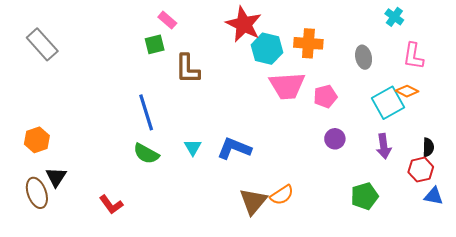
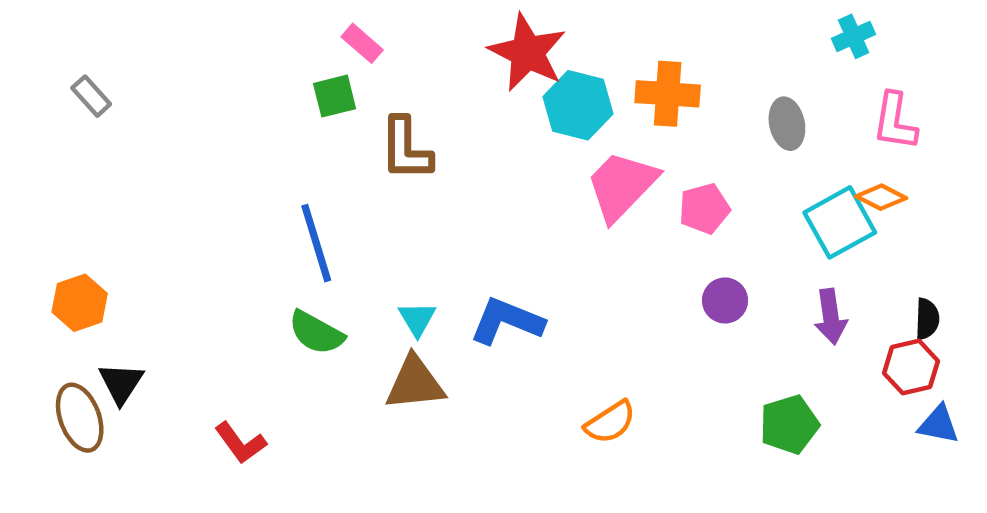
cyan cross: (394, 17) -> (854, 36), turned 30
gray rectangle: (42, 44) -> (91, 96), size x0.6
pink trapezoid: (287, 86) -> (622, 186), turned 138
brown triangle: (253, 201) -> (415, 383), moved, turned 44

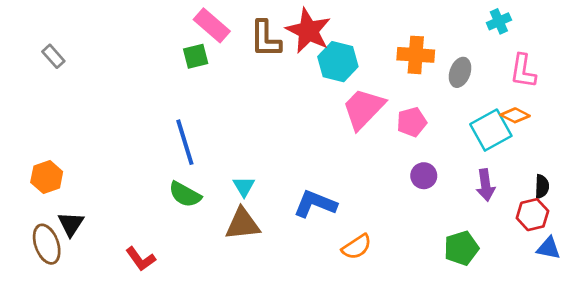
pink rectangle: (362, 43) -> (212, 25), size x1.5
orange cross: (668, 94) -> (416, 55), moved
gray ellipse: (787, 124) -> (460, 72), turned 32
brown L-shape: (406, 149) -> (265, 39), moved
blue L-shape: (507, 321) -> (315, 204), moved

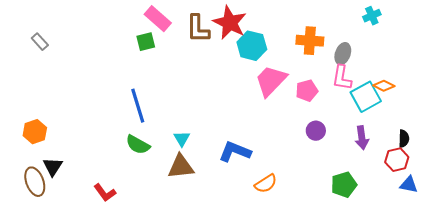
pink L-shape: (523, 71) -> (342, 78), moved

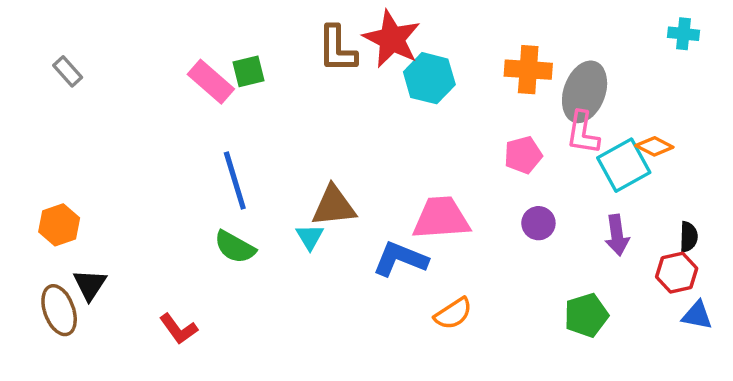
cyan cross: (372, 16) -> (683, 34), moved, turned 30
pink rectangle: (158, 19) -> (211, 82), moved
gray ellipse: (343, 54) -> (585, 92), size x1.6
pink trapezoid: (271, 81) -> (441, 218), moved, turned 42
brown triangle: (181, 167) -> (334, 206), moved

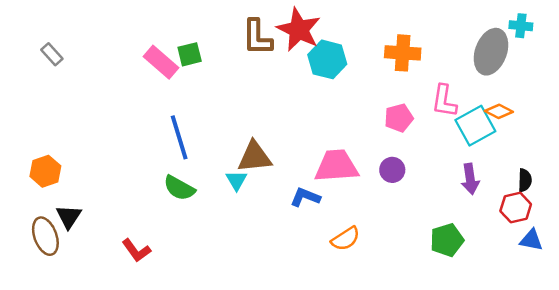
gray ellipse: (585, 92) -> (491, 52), moved
purple circle: (538, 223) -> (392, 170), moved
blue L-shape: (400, 259) -> (305, 197), size x0.7

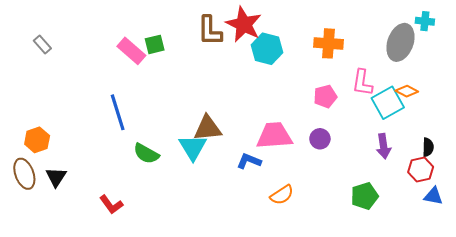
blue line: (179, 137) -> (118, 112), moved
cyan triangle: (236, 180) -> (193, 147), size x1.6
brown ellipse: (45, 236) -> (24, 174), moved

